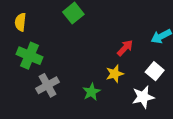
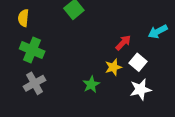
white square: (155, 71) -> (138, 62), moved
gray cross: (48, 85) -> (34, 83), moved

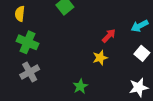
white square: (138, 62) -> (142, 53), moved
green star: (91, 85) -> (80, 86), moved
white star: (140, 89) -> (139, 87), moved

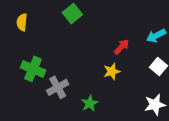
green cross: (27, 42) -> (33, 69), moved
gray cross: (30, 72) -> (58, 87), moved

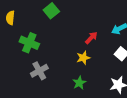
green cross: (33, 69) -> (29, 43), moved
green star: (90, 103) -> (79, 83), moved

